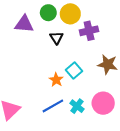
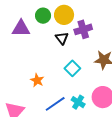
black triangle: (56, 38) -> (62, 38), moved
orange star: (56, 80) -> (37, 80), moved

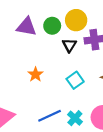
green circle: (43, 16) -> (52, 26), moved
orange star: (37, 80) -> (35, 74), moved

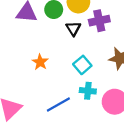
cyan cross: (75, 118) -> (88, 91), moved, turned -32

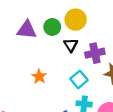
purple cross: (99, 21) -> (95, 53), moved

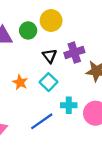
black triangle: (71, 45) -> (50, 56), moved
cyan square: (79, 79) -> (49, 82), moved

